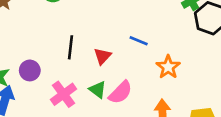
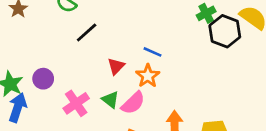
black line: (71, 47) -> (87, 32), moved, turned 40
orange star: (168, 67) -> (148, 76), moved

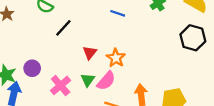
black hexagon: (225, 31) -> (193, 38), moved
blue line: (153, 52) -> (118, 13), moved
green triangle: (110, 100) -> (88, 80), turned 32

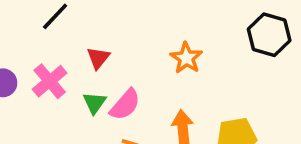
orange star: (116, 58) -> (186, 58), moved
pink cross: (61, 85) -> (50, 81), moved

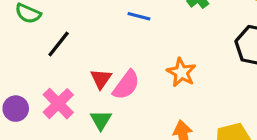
pink semicircle: (125, 105) -> (126, 85), moved

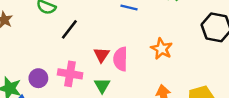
pink semicircle: (126, 85) -> (120, 59), turned 145
pink cross: (58, 104) -> (70, 74), turned -35

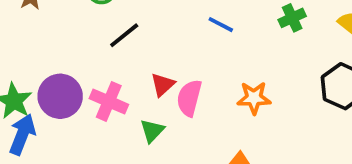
orange star: (162, 49) -> (254, 98), turned 30
purple circle: (38, 78) -> (60, 96), size x1.5

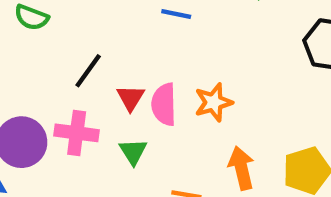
black line: (124, 35) -> (88, 71), moved
orange star: (254, 98) -> (214, 102), moved

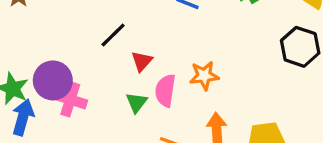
pink semicircle: (164, 104) -> (165, 91), moved
pink cross: (77, 133) -> (70, 99), moved

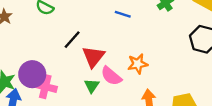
red triangle: (142, 61) -> (93, 57), size x1.5
pink semicircle: (165, 91) -> (111, 76), turned -55

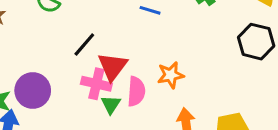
pink semicircle: (111, 76) -> (136, 91), turned -125
pink cross: (45, 87) -> (96, 84), moved

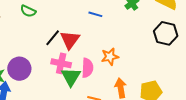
red triangle: (113, 66) -> (70, 40), moved
green triangle: (111, 105) -> (71, 77), size x1.5

